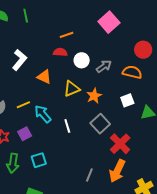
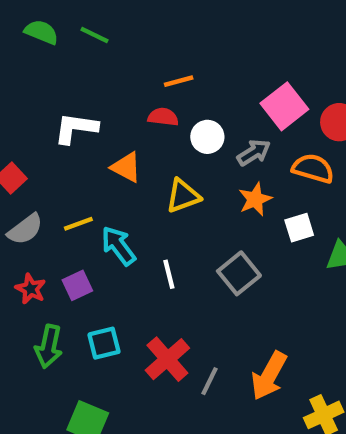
green line: (26, 16) -> (94, 35), turned -56
pink square: (109, 22) -> (284, 106), moved
white L-shape: (19, 60) -> (76, 128), turned -125
orange star: (94, 96) -> (255, 199), moved
red cross: (120, 144) -> (167, 359), moved

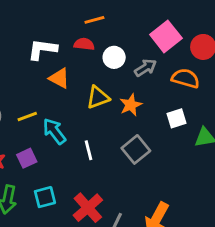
white L-shape: (76, 128) -> (42, 49), moved
orange star: (255, 199) -> (131, 105), moved

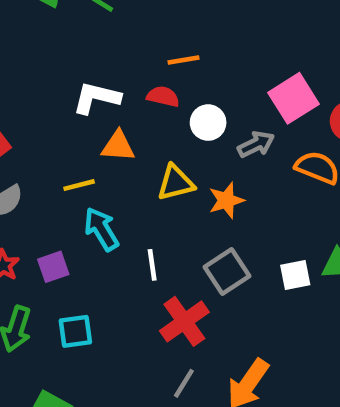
orange triangle: (59, 78) -> (118, 146), turned -30
yellow line: (27, 117) -> (79, 185), moved
white square: (176, 118) -> (295, 275), moved
red cross: (88, 208) -> (184, 321), moved

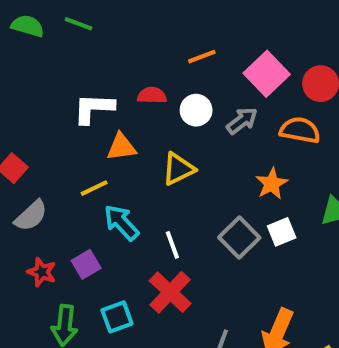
orange line: (183, 60) -> (202, 57), moved
orange star: (226, 200) -> (272, 184), moved
white square: (295, 275) -> (282, 232), moved
red cross: (184, 321) -> (170, 292), moved

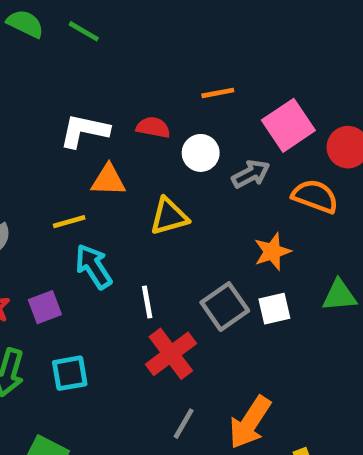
red cross: (170, 292) -> (171, 354), moved

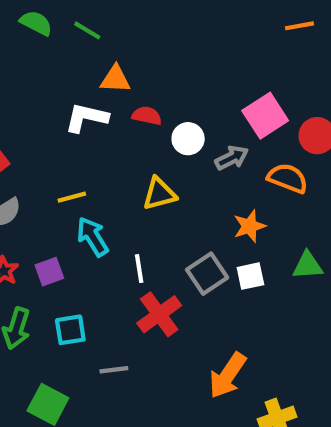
orange line: (218, 93) -> (300, 26), moved
orange triangle: (108, 180) -> (115, 79), moved
gray line: (184, 424) -> (114, 370), moved, turned 52

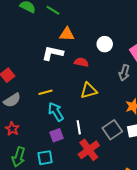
red semicircle: (147, 116) -> (81, 62), moved
white circle: (188, 139) -> (105, 44), moved
gray arrow: (232, 158) -> (124, 73), turned 133
purple square: (49, 272) -> (57, 135), moved

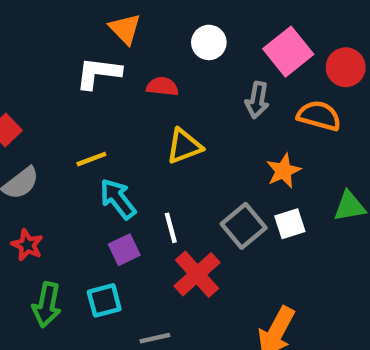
orange triangle: (67, 34) -> (125, 29), turned 49

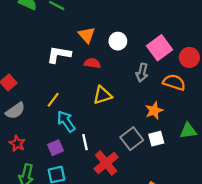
orange triangle: (125, 29) -> (87, 35), moved
yellow line: (91, 159) -> (53, 100), turned -35
white line: (171, 228) -> (85, 142), moved
purple square: (124, 250) -> (55, 148), moved

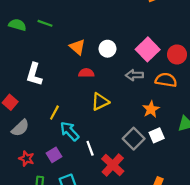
white L-shape: (59, 55) -> (34, 74), moved, turned -75
gray arrow: (142, 73) -> (134, 75), turned 84
purple square: (55, 148) -> (54, 155), moved

